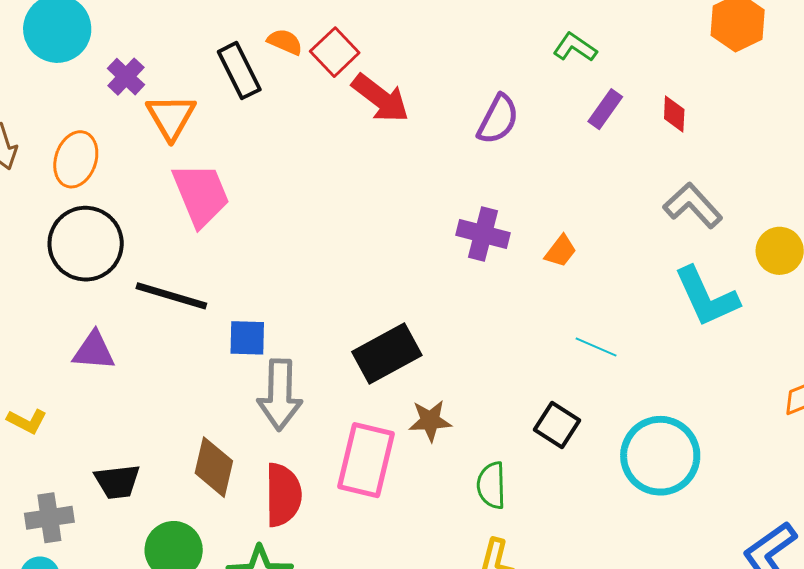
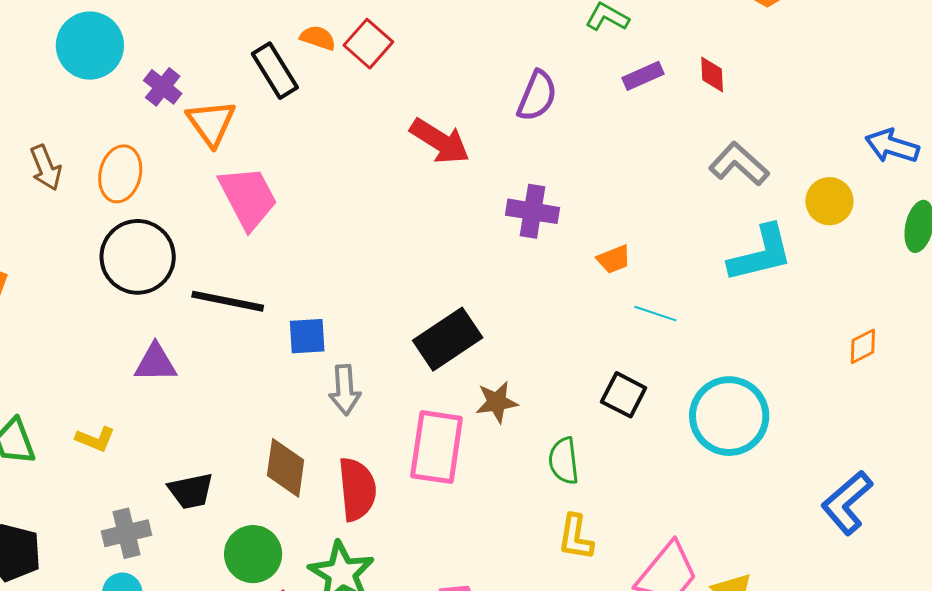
red arrow: (381, 98) -> (440, 141), moved
purple rectangle: (605, 109) -> (643, 76), turned 36
orange trapezoid: (561, 251) -> (614, 259), moved, turned 36
cyan L-shape: (706, 297) -> (761, 254), turned -74
gray arrow: (280, 395) -> (345, 390), size x0.7

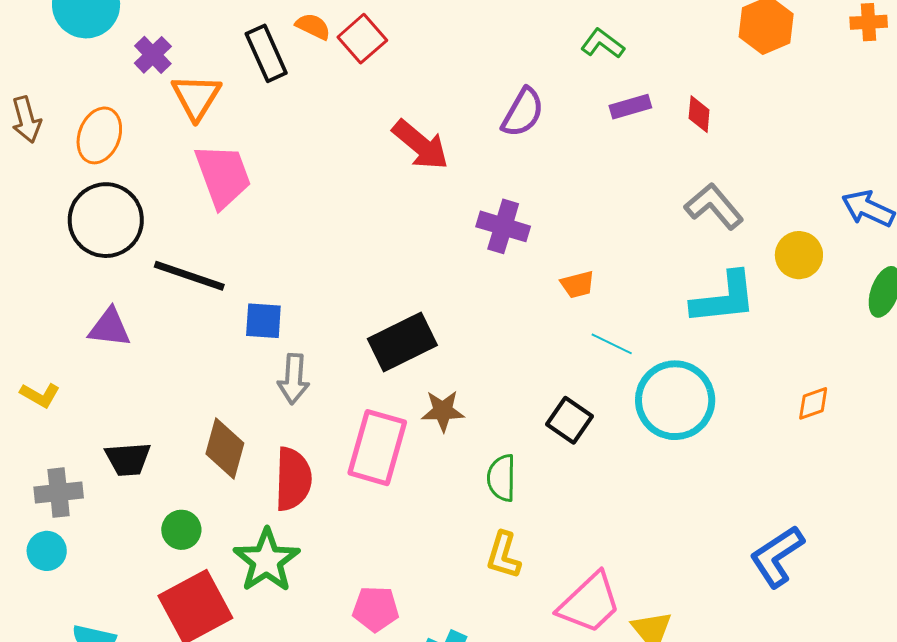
cyan circle: (729, 416) -> (675, 400), moved
green circle: (253, 554) -> (181, 530), size x0.7

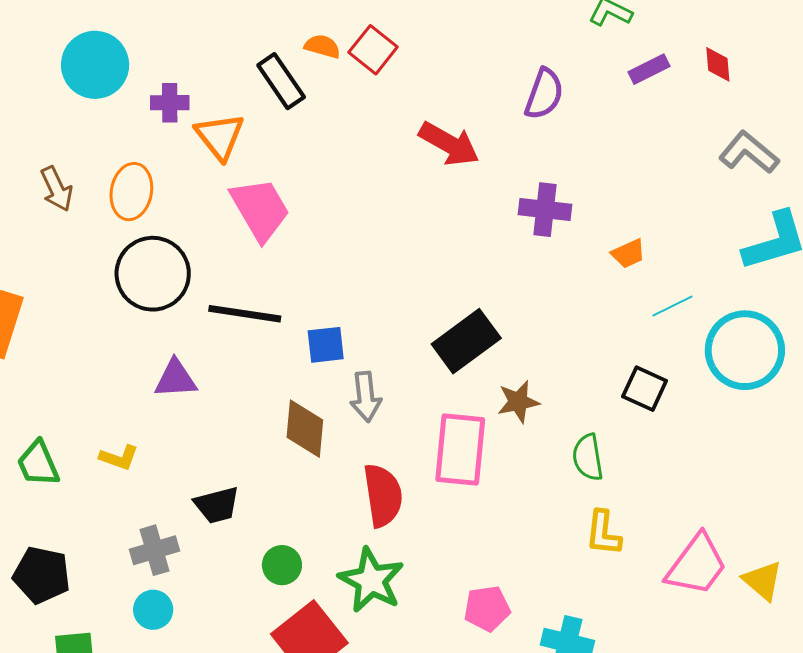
purple cross: (153, 55) -> (170, 103), turned -36
cyan line: (612, 344) -> (673, 306), turned -42
brown diamond: (225, 448) -> (305, 429), moved

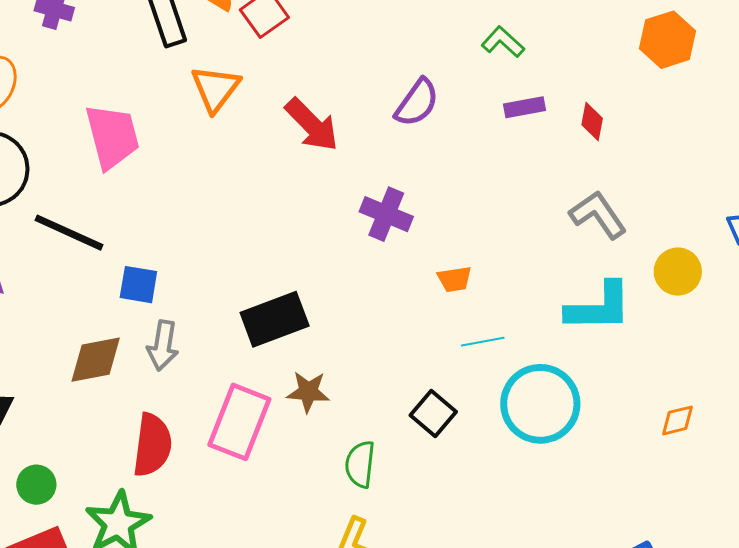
orange triangle: (220, 136) -> (215, 89), moved
brown diamond: (305, 429) -> (96, 360), turned 58

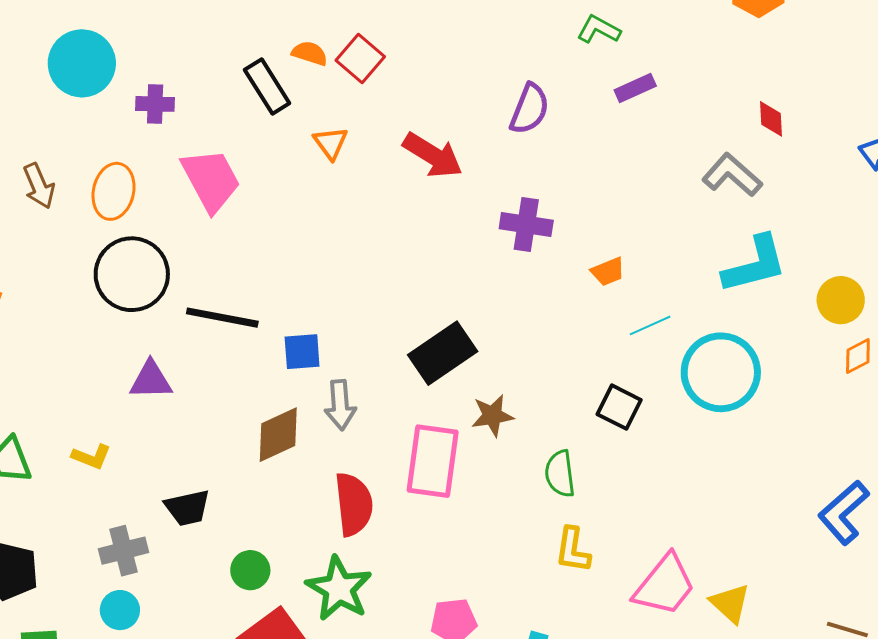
orange triangle: (215, 89) -> (330, 143), size x0.7
red diamond: (592, 122) -> (771, 119), moved
pink trapezoid: (112, 136) -> (211, 180), moved
yellow circle: (678, 272) -> (841, 300), moved

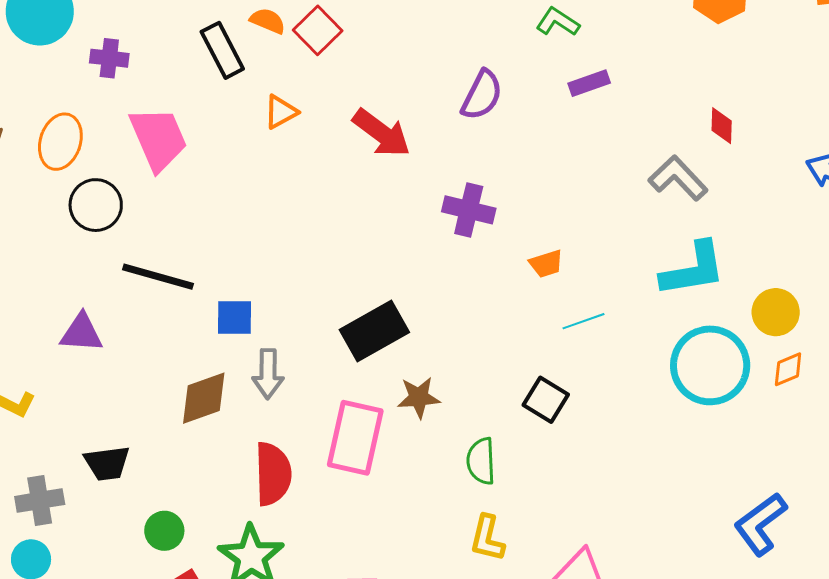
orange triangle: (330, 143) -> (281, 112), turned 33
black circle: (132, 274) -> (96, 205), moved, size x0.7
cyan circle: (721, 372) -> (710, 365), moved

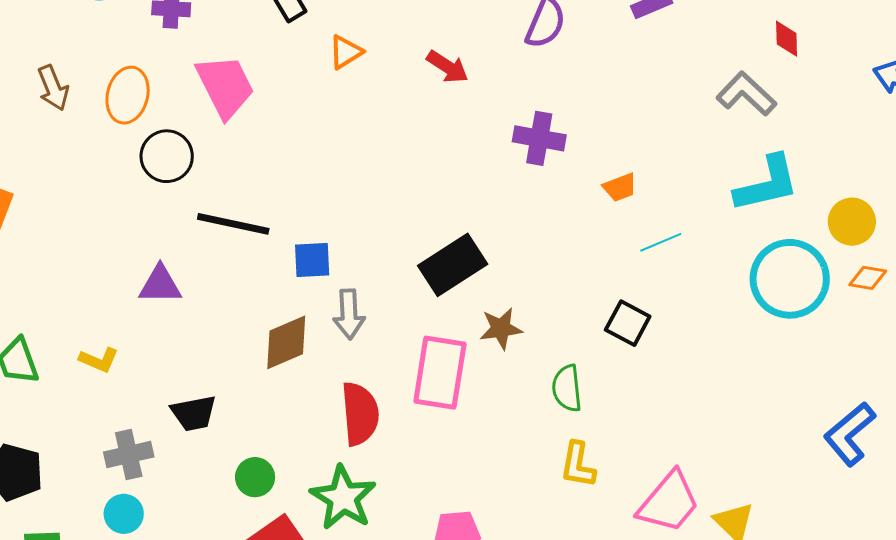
red arrow: (381, 133) -> (448, 67), size x0.7
orange diamond: (788, 369) -> (868, 278), turned 36

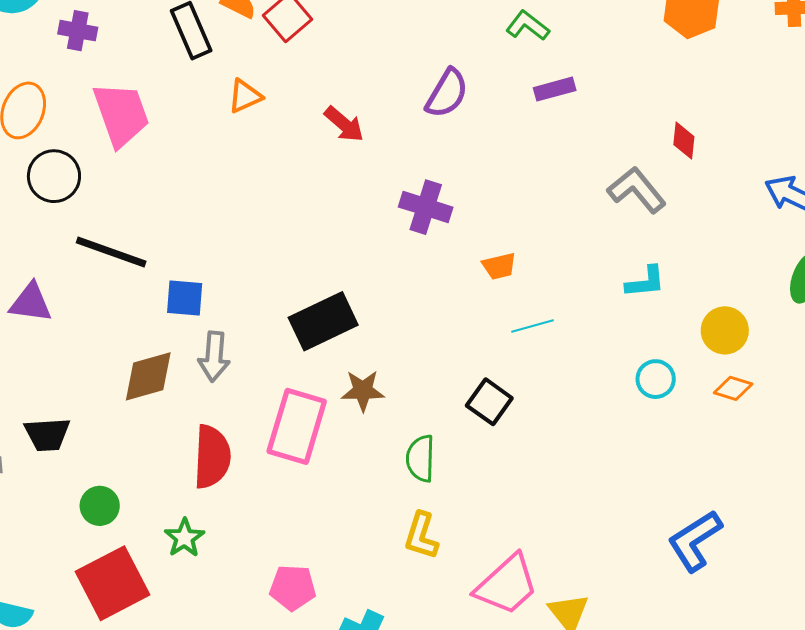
cyan L-shape: (767, 184) -> (645, 282), size x0.6
cyan circle: (790, 279) -> (656, 379), size x0.5
green star: (343, 498) -> (184, 538), size x0.6

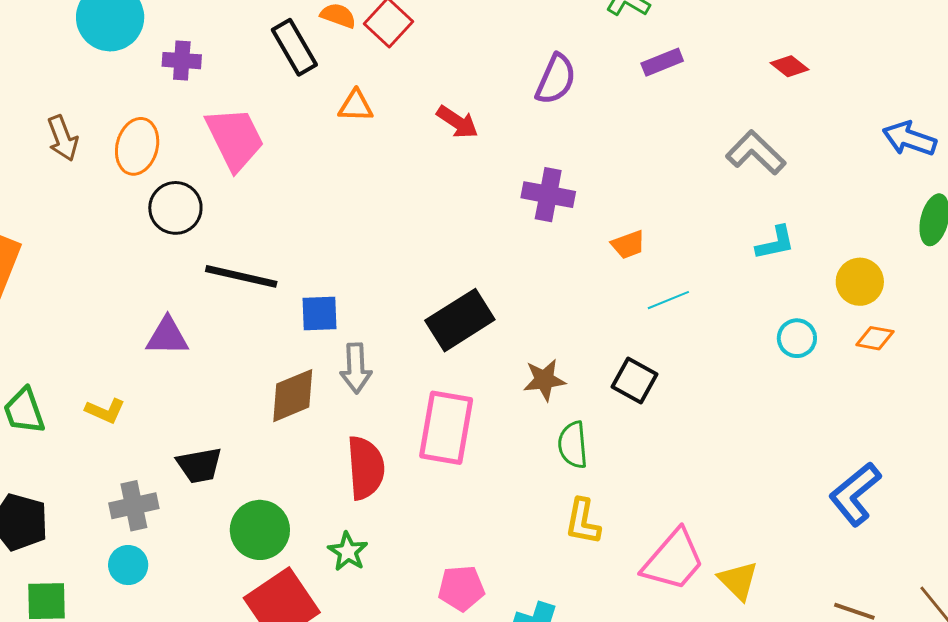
orange triangle: (245, 96) -> (356, 106), turned 33
red diamond: (684, 141) -> (789, 66), moved, turned -51
brown star: (363, 391) -> (544, 380), moved
green circle: (100, 506) -> (260, 530), size x1.5

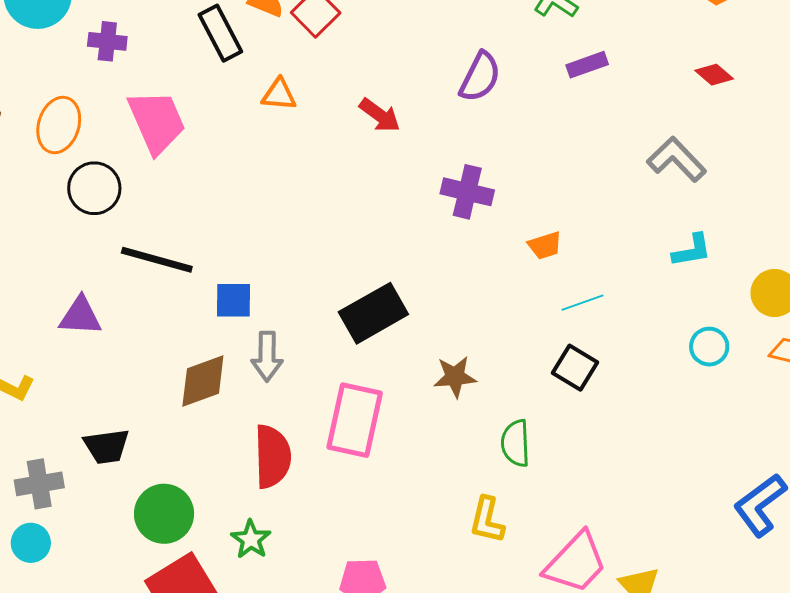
black square: (634, 380) -> (575, 368), moved
green semicircle: (573, 445) -> (516, 443), moved

